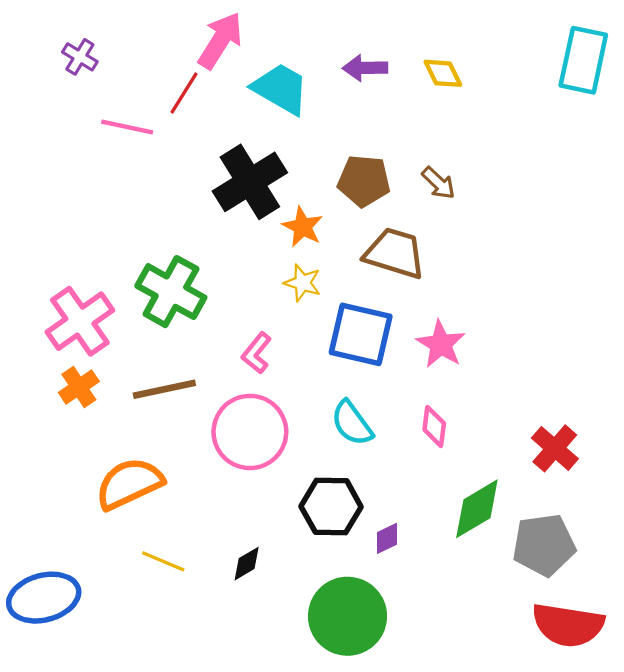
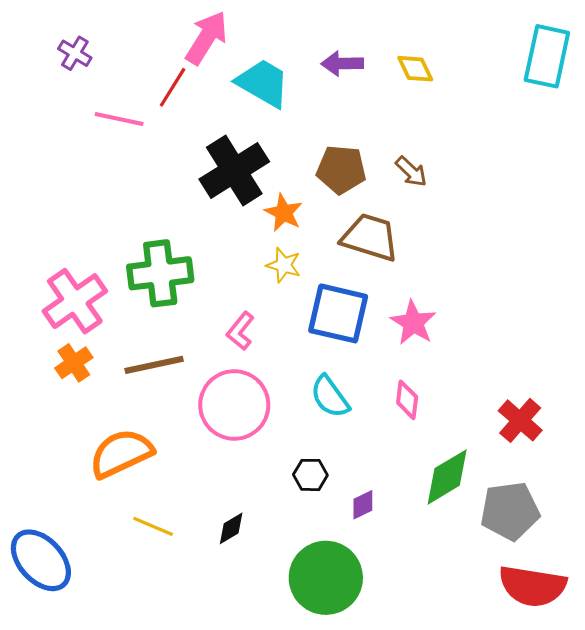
green cross: (171, 292) -> (160, 273), turned -36
black hexagon: (331, 507) -> (310, 475), size x0.6
blue ellipse: (44, 598) -> (41, 560), turned 62

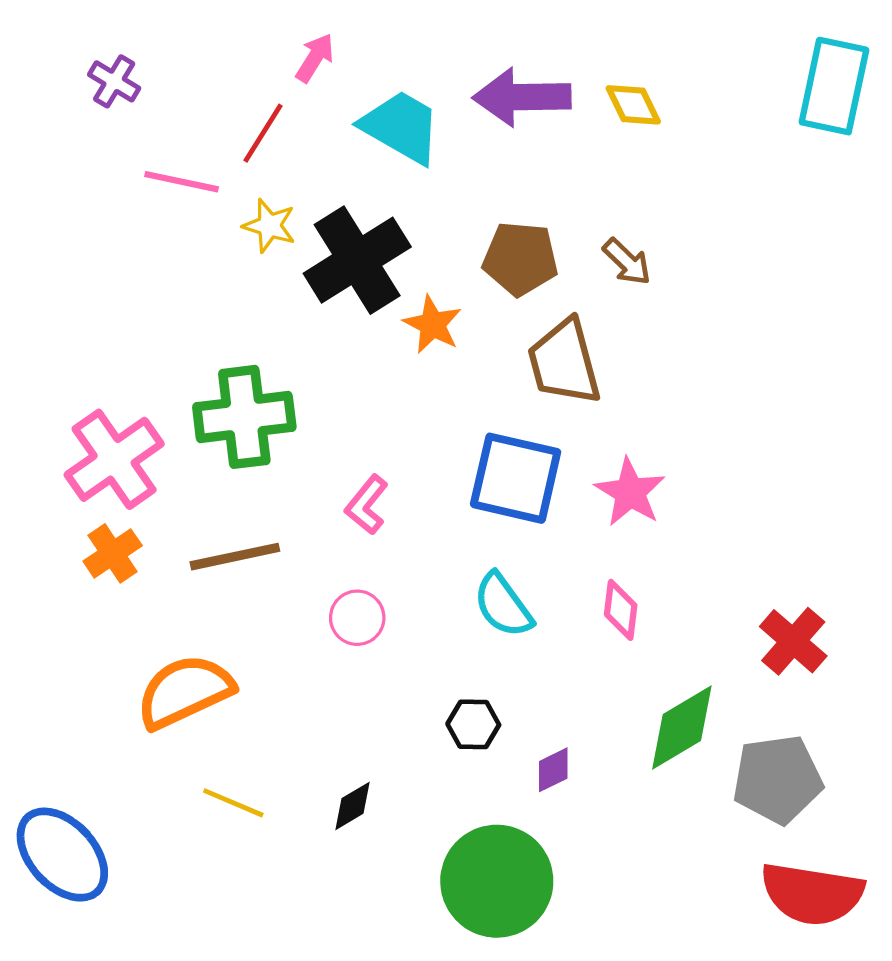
pink arrow: (206, 38) -> (315, 58), size x0.6
purple arrow: (342, 64) -> (522, 97), size x1.5
brown trapezoid: (370, 237) -> (564, 362), turned -122
yellow star: (284, 265) -> (269, 226), moved
pink circle: (234, 405) -> (357, 618), size x0.5

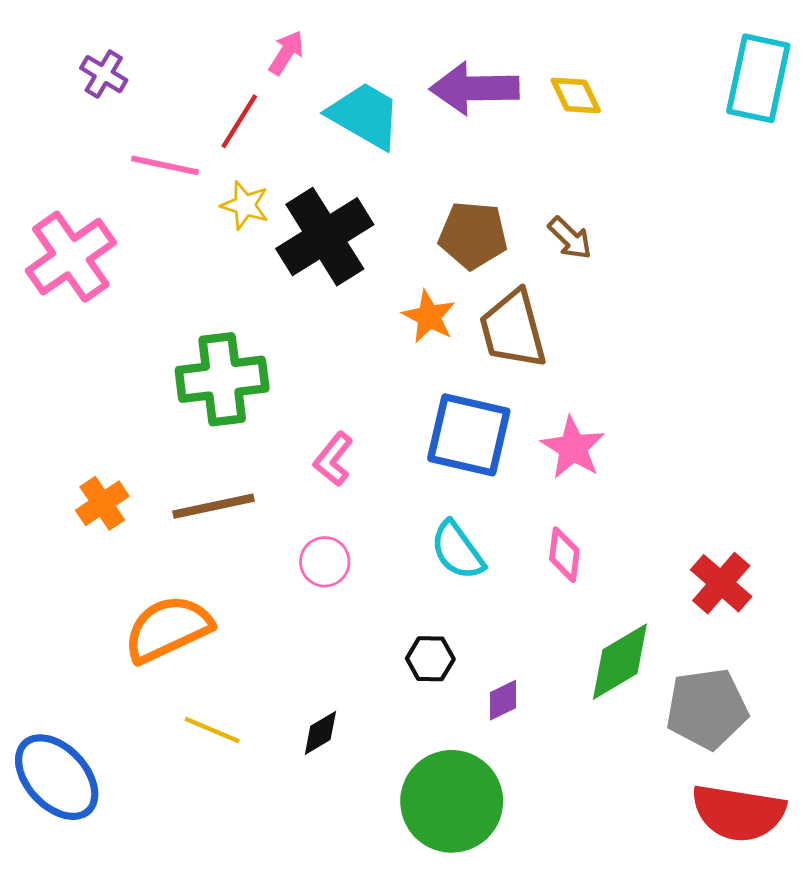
orange star: (432, 324) -> (429, 317), moved
pink cross: (114, 459) -> (71, 257), moved

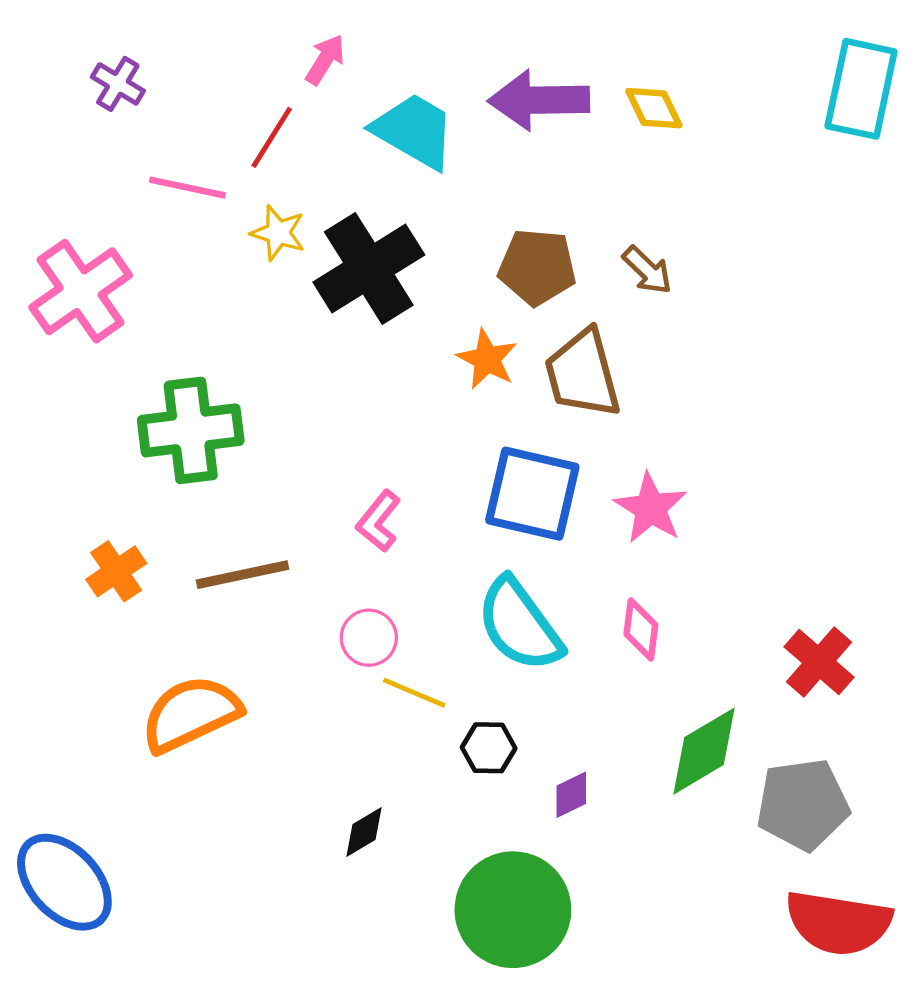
green cross: (222, 379) -> (191, 430), moved
cyan semicircle: (457, 550) -> (519, 625), size x1.4
yellow line: (212, 730) -> (414, 693), moved

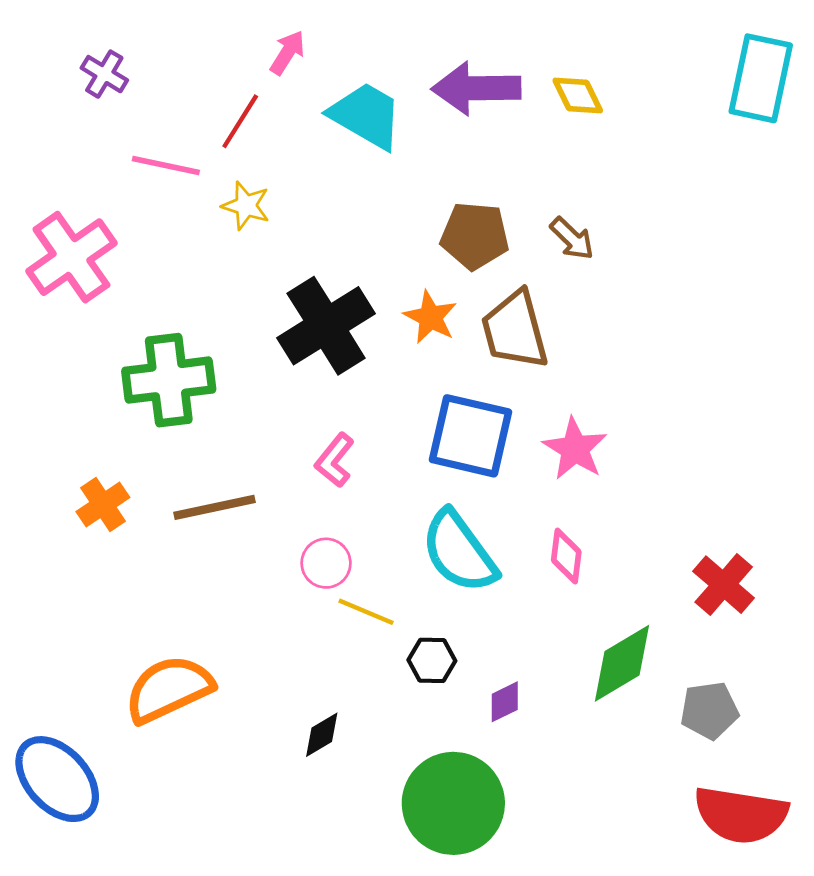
black cross: (369, 269) -> (326, 326), moved
orange semicircle: (191, 714) -> (169, 689), moved
gray pentagon: (803, 804) -> (709, 710), size x0.7

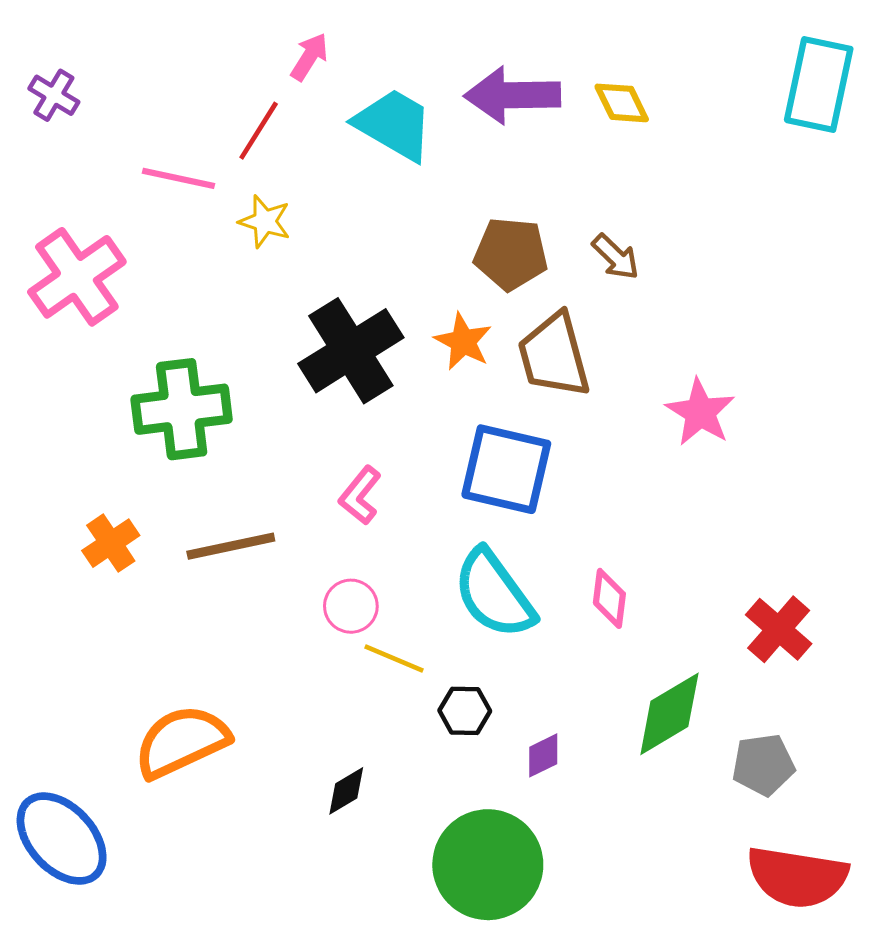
purple cross: (104, 74) -> (54, 95), moved
pink star: (575, 449) -> (700, 412), moved

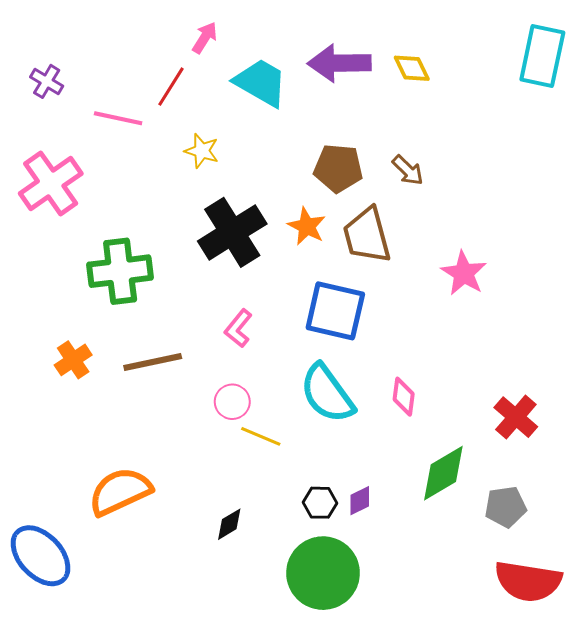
purple cross: (54, 95) -> (47, 81), moved
yellow star: (265, 221) -> (202, 151), moved
black hexagon: (465, 711) -> (320, 503), moved

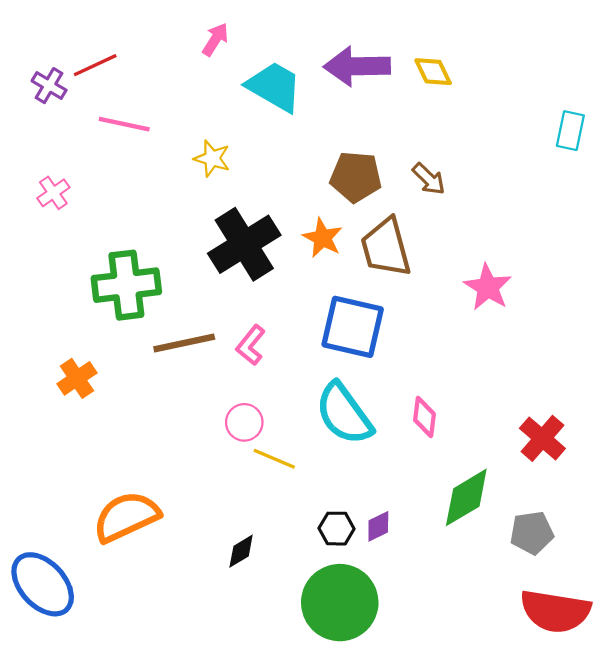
cyan rectangle: (542, 56) -> (570, 131), moved, size x0.6
red line: (171, 87) -> (95, 65), moved, turned 33
pink cross: (51, 183) -> (53, 193), size x0.5
brown line: (153, 362) -> (184, 343), moved

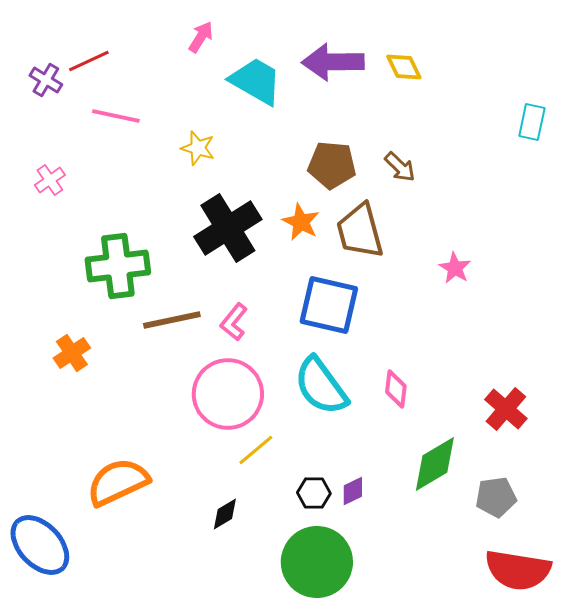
pink star: (488, 287) -> (455, 268), size x0.7
pink circle: (244, 422) -> (228, 394), size x2.0
yellow line: (274, 459) -> (256, 450), moved, turned -63

